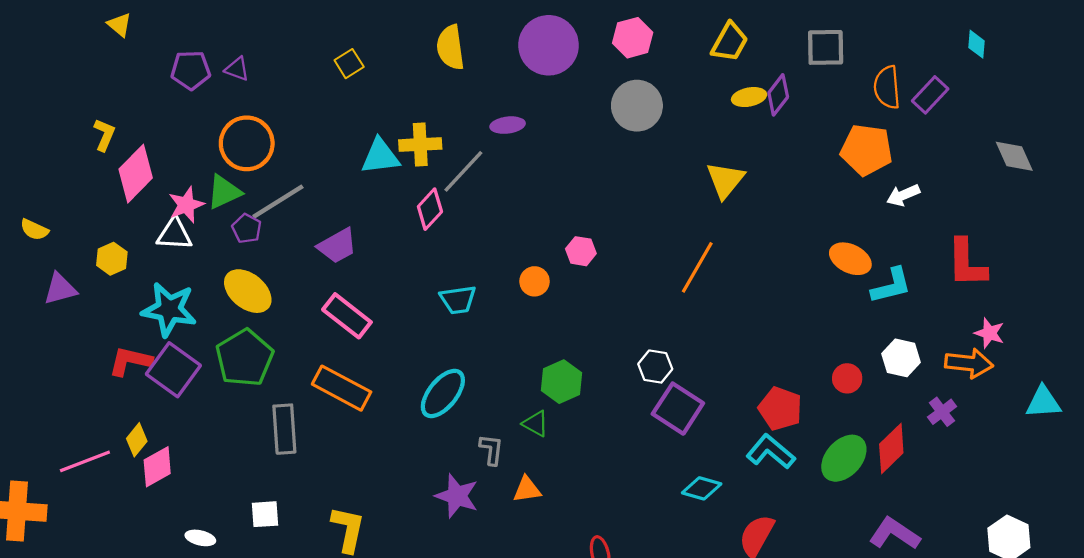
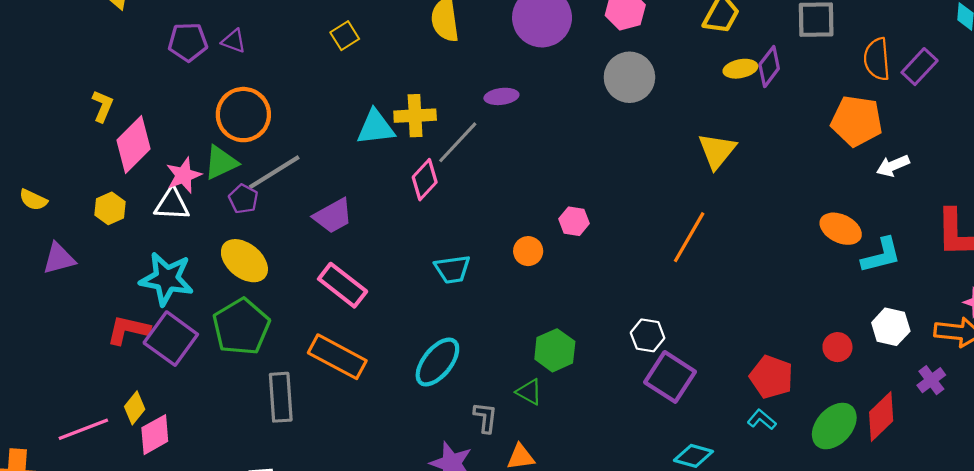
yellow hexagon: (112, 259) -> (110, 208), moved
cyan L-shape: (771, 452) -> (762, 420), size x0.6

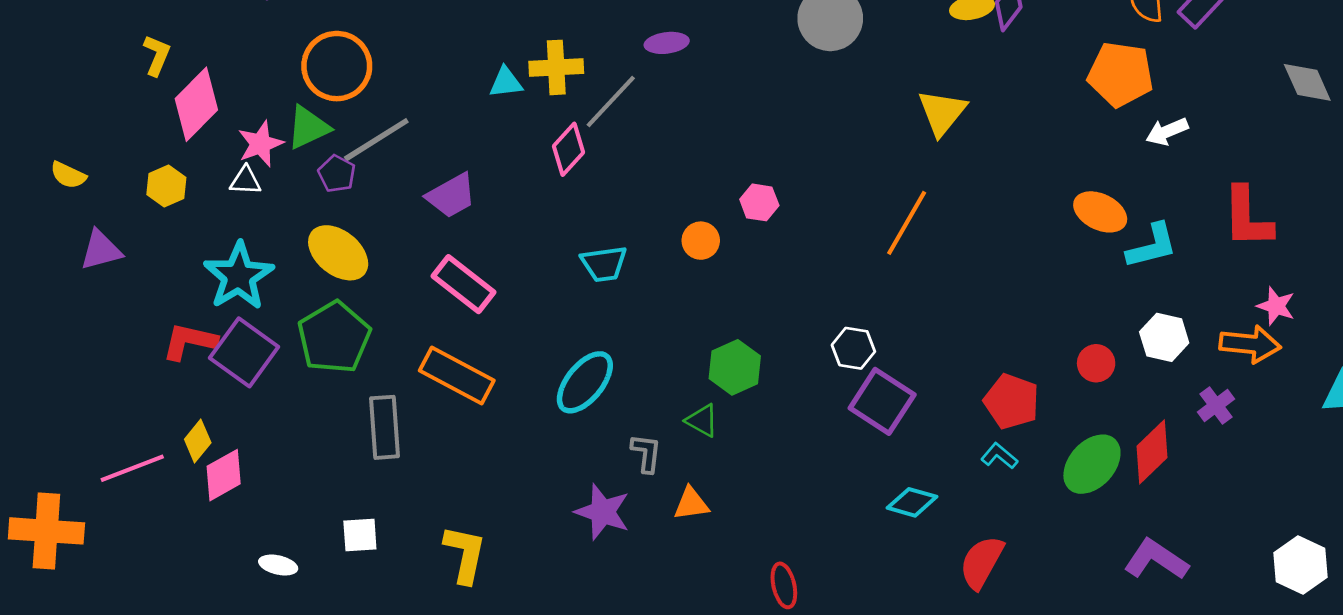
cyan triangle: (376, 127) -> (506, 82), size x0.7
white triangle: (172, 204) -> (245, 181), size x0.7
cyan star: (167, 279) -> (239, 276), turned 30

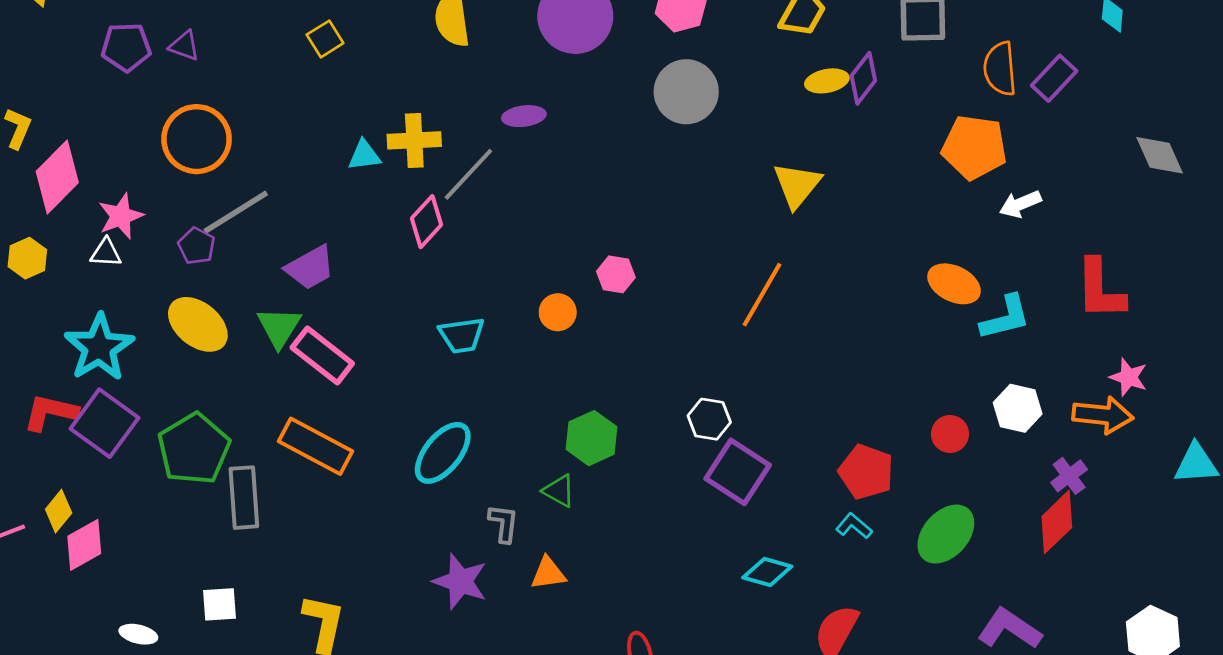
green triangle: (308, 127) -> (279, 327), moved, turned -33
green pentagon: (334, 337) -> (194, 449), moved
red diamond: (1152, 452) -> (1057, 522), moved

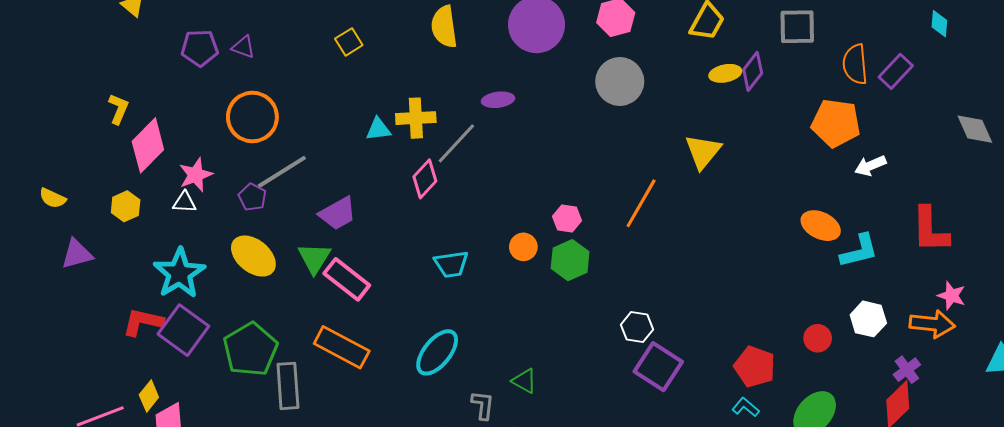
orange line: (762, 295) -> (641, 203), moved
green hexagon: (592, 438) -> (570, 260), moved

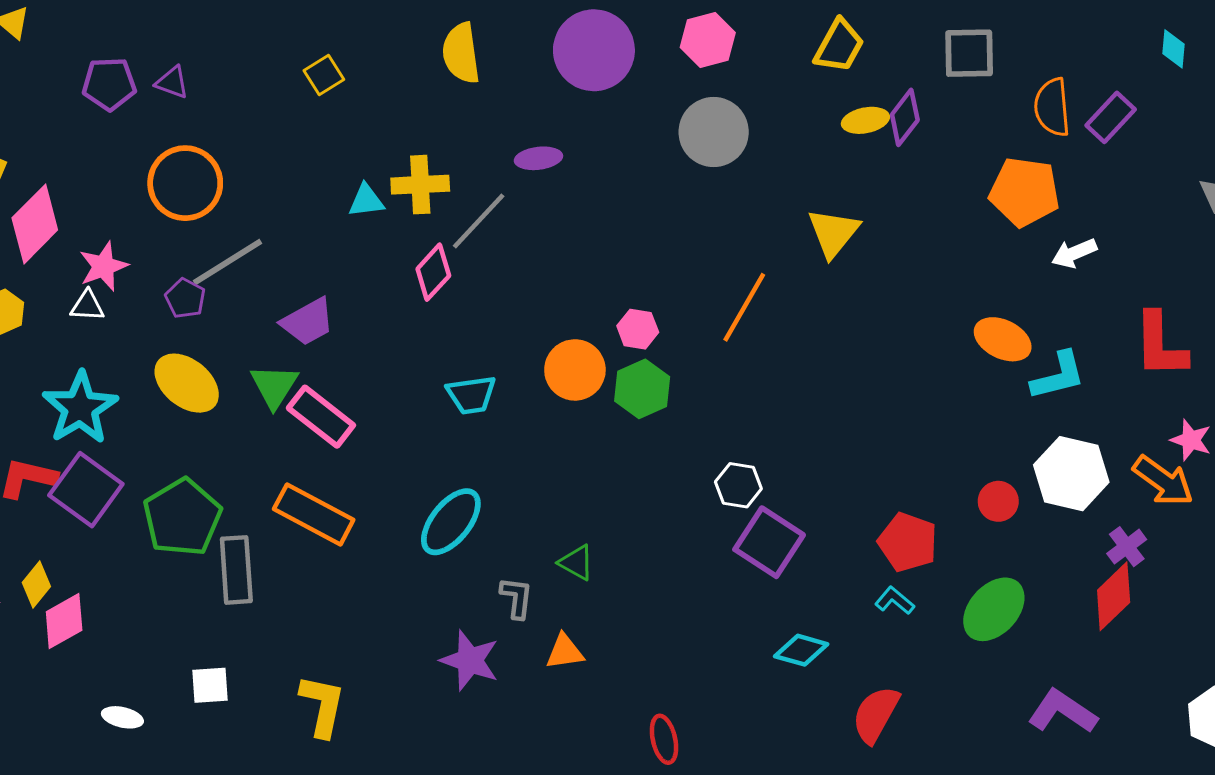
orange circle: (523, 247) -> (575, 370), size x1.5
white hexagon: (868, 319) -> (1071, 474), size x1.4
orange arrow: (932, 324) -> (1163, 481), turned 30

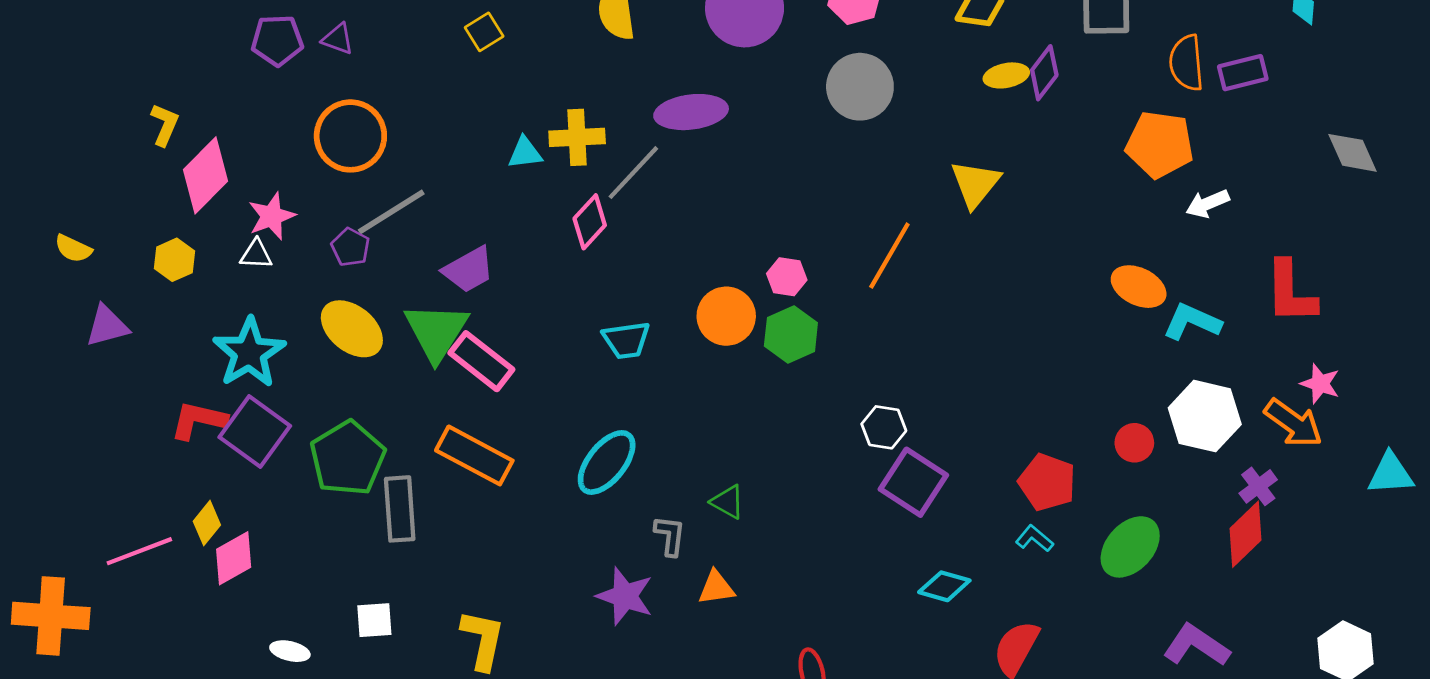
purple rectangle: (1111, 117) -> (1243, 73), turned 33
purple ellipse: (538, 158) -> (691, 112), size x1.6
cyan L-shape: (1058, 376) -> (1192, 322), turned -142
green triangle: (274, 386) -> (436, 332), size x1.4

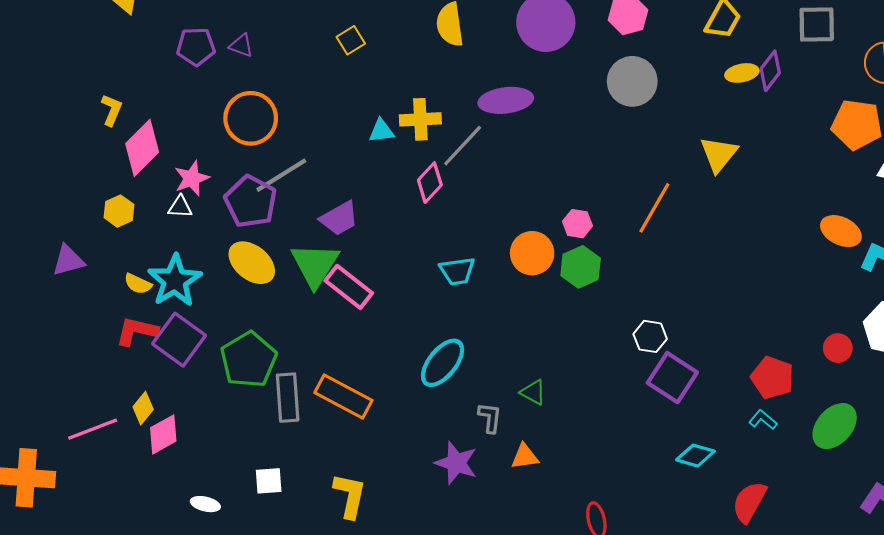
purple pentagon: (350, 247) -> (251, 202), size x1.8
yellow semicircle: (73, 249) -> (138, 284), moved
orange rectangle: (474, 455) -> (343, 397), moved

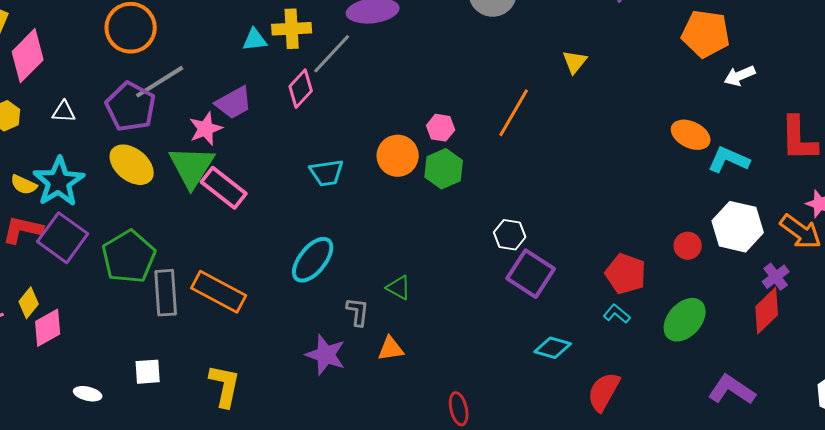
yellow triangle: (719, 154) -> (575, 62), size x0.7
pink star: (192, 178) -> (206, 129), moved
purple trapezoid: (339, 218) -> (234, 103), moved

